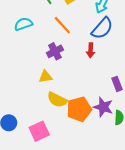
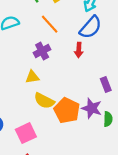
orange pentagon: (79, 109) -> (67, 110), turned -30

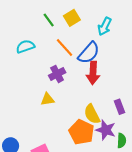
blue semicircle: (91, 27) -> (89, 53), moved
red arrow: (79, 50) -> (93, 73), size x1.5
yellow semicircle: (44, 101) -> (92, 114), moved, turned 36

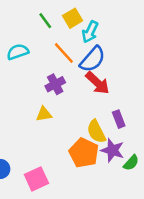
cyan arrow: (105, 26) -> (90, 32), moved
red arrow: (93, 73) -> (98, 83), turned -50
purple rectangle: (119, 107) -> (119, 119), moved
green semicircle: (122, 141) -> (131, 163), turned 40

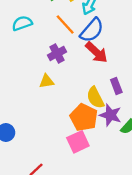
pink square: (36, 179) -> (78, 142), moved

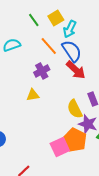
blue semicircle: (92, 30) -> (72, 51), turned -75
orange pentagon: (84, 117) -> (75, 140), moved

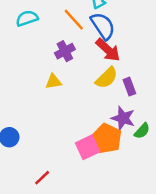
yellow semicircle: (75, 109) -> (107, 78), moved, turned -108

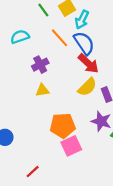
purple cross: (65, 51) -> (40, 65), moved
orange pentagon: (107, 138) -> (63, 126), moved, turned -30

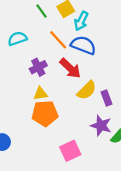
blue semicircle: (84, 43) -> (83, 45), turned -35
red arrow: (88, 63) -> (70, 68), moved
orange pentagon: (63, 126) -> (45, 113), moved

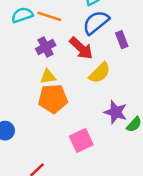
orange line: (58, 40) -> (49, 16), moved, turned -30
blue semicircle: (83, 45) -> (96, 22), turned -60
purple rectangle: (107, 98) -> (122, 40), moved

